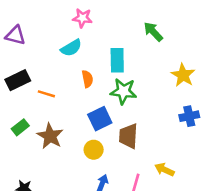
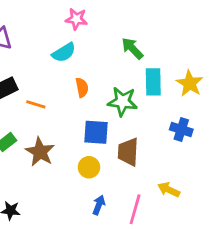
green arrow: (153, 32) -> (132, 48), moved
cyan rectangle: (117, 60) -> (153, 82), moved
blue cross: (189, 116) -> (181, 129), moved, turned 30
blue square: (100, 119) -> (96, 132), turned 30

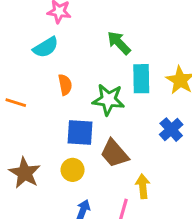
blue cross: (181, 129) -> (171, 130), turned 30
brown star: (40, 152) -> (25, 173), moved
brown trapezoid: (128, 152) -> (114, 153), turned -44
yellow arrow: (169, 190) -> (143, 186), moved, turned 60

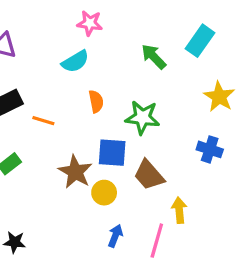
cyan rectangle: (141, 79) -> (200, 41), moved, turned 36
blue cross: (171, 130) -> (210, 149), turned -30
brown star: (25, 173) -> (75, 172), moved

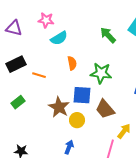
pink star: (90, 23) -> (46, 20), moved
yellow arrow: (179, 210) -> (124, 131), turned 42
blue arrow: (115, 236) -> (69, 147), moved

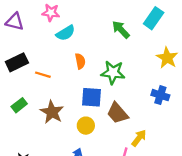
brown star: (59, 107) -> (52, 112), moved

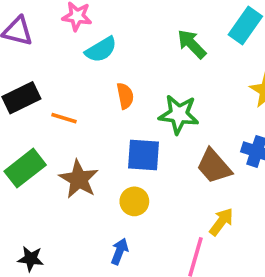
green rectangle: (19, 105) -> (25, 168), size x1.5
brown trapezoid: (117, 113) -> (214, 166), moved

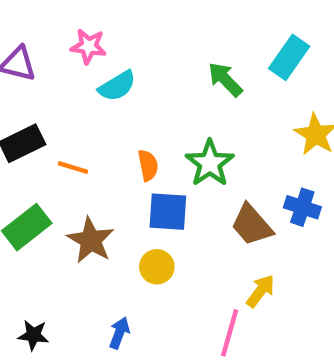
orange semicircle: (125, 96) -> (148, 165), moved
green star: (179, 114) -> (210, 163), turned 30
blue arrow: (120, 251) -> (119, 333), moved

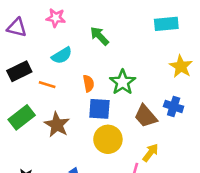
cyan rectangle: (289, 57) -> (166, 24), turned 50
green arrow: (225, 79) -> (99, 36), moved
cyan semicircle: (117, 86) -> (62, 55), moved
yellow circle: (157, 267) -> (108, 139), moved, size x1.5

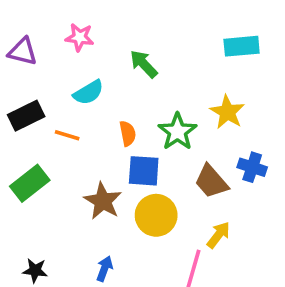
yellow star: (181, 66) -> (227, 112), moved
brown star: (57, 125) -> (103, 201), moved

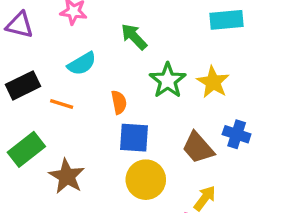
green star: (177, 132) -> (168, 80), moved
brown star: (103, 201) -> (67, 176), moved

